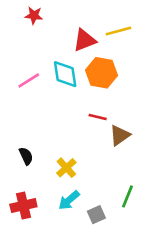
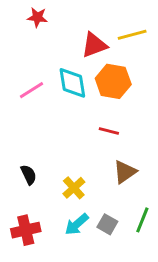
brown triangle: (120, 135) -> (125, 172), moved
gray square: (96, 215) -> (107, 224), moved, turned -36

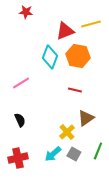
cyan diamond: (72, 83) -> (50, 57), turned 30
pink line: (32, 90) -> (21, 83), moved
yellow cross: (74, 188) -> (67, 132), moved

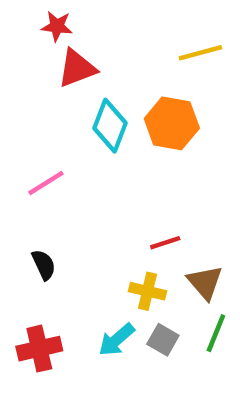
red triangle: (65, 31) -> (77, 68), moved
red line: (75, 90) -> (165, 243), moved, turned -32
brown triangle: (86, 118) -> (205, 282), moved, turned -36
yellow cross: (67, 132) -> (147, 291), turned -35

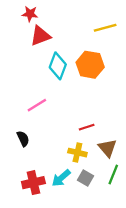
pink line: (46, 183) -> (37, 105), moved
red cross: (39, 349) -> (33, 183), moved

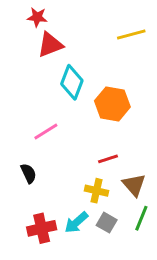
orange hexagon: (90, 65) -> (112, 104), moved

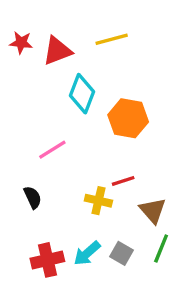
red star: (37, 17) -> (21, 43), moved
yellow line: (131, 35) -> (112, 39), moved
yellow cross: (96, 191) -> (98, 201), moved

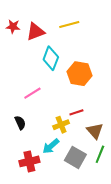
yellow cross: (98, 201) -> (61, 125), turned -35
cyan arrow: (87, 253) -> (51, 146), moved
gray square: (122, 253) -> (75, 157), size x1.5

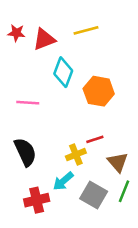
pink line: (32, 93) -> (28, 103), moved, turned 36
black semicircle: (20, 123) -> (25, 152), size x1.6

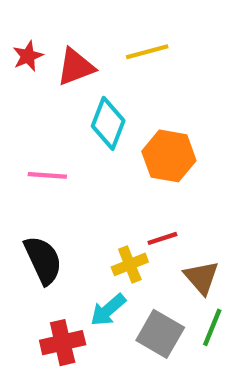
red star: (16, 33) -> (28, 56), turned -30

